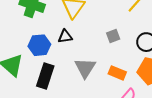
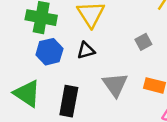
blue hexagon: (39, 45) -> (49, 52), moved

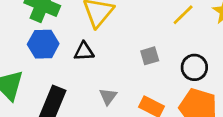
gray triangle: (115, 85) -> (108, 96), size x0.6

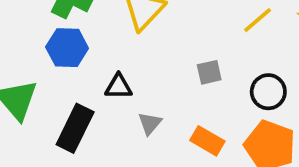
black triangle: (84, 51) -> (119, 87), moved

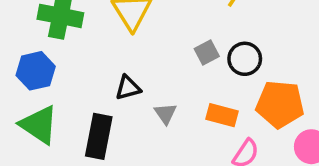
blue hexagon: (67, 48) -> (36, 71), moved
black circle: (268, 92) -> (245, 59), moved

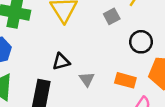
gray square: (207, 52) -> (112, 16), moved

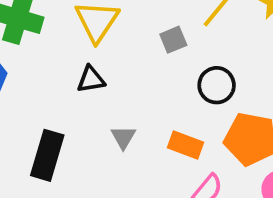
black triangle: (61, 62) -> (91, 79), moved

